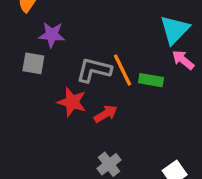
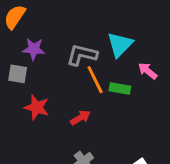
cyan triangle: (175, 30) -> (120, 45), moved
gray L-shape: (94, 70) -> (82, 55), moved
red star: (72, 102) -> (37, 107), moved

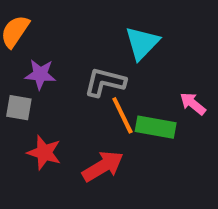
cyan triangle: (120, 45) -> (142, 43), moved
green rectangle: (120, 88) -> (156, 127), size x1.4
red arrow: (80, 118) -> (103, 166), size x1.5

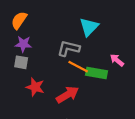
purple star: (40, 74) -> (23, 44), moved
orange line: (122, 115) -> (78, 67), turned -36

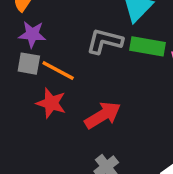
orange line: (78, 67) -> (58, 70), moved
green rectangle: (97, 73) -> (148, 46), moved

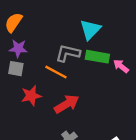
orange line: (58, 70) -> (56, 72), moved
red star: (51, 103) -> (31, 96), turned -30

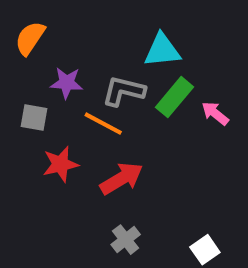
cyan triangle: (90, 30) -> (162, 50), turned 40
purple star: (18, 48) -> (67, 83), moved
green rectangle: (97, 57) -> (174, 97), turned -60

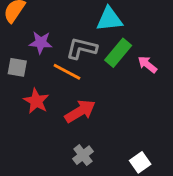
red star: (60, 164) -> (36, 101), turned -30

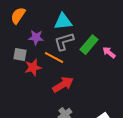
cyan triangle: (109, 19) -> (63, 22), moved
gray L-shape: (82, 48) -> (64, 42), turned -30
red star: (36, 101) -> (33, 68), moved, turned 30

